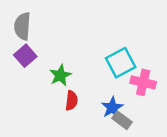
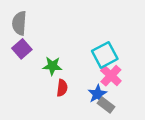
green star: (60, 75) -> (52, 66), turned 30
pink cross: (143, 82) -> (111, 76), moved, turned 30

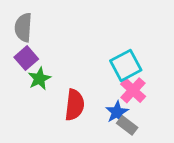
green star: (52, 66) -> (39, 79), moved, turned -30
red semicircle: (62, 88) -> (75, 105), size x1.5

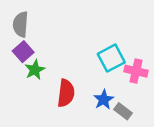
pink cross: (133, 90) -> (136, 71), moved, turned -30
gray rectangle: (127, 125) -> (123, 111), moved

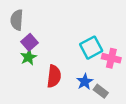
purple square: (23, 52) -> (29, 42), moved

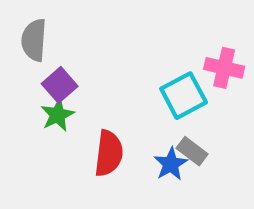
pink cross: (111, 58) -> (224, 68), moved
gray rectangle: (101, 91) -> (192, 151), moved

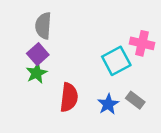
gray semicircle: (34, 40) -> (43, 26), moved
gray rectangle: (192, 151) -> (135, 100), moved

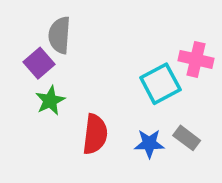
purple square: (38, 54) -> (39, 63), moved
blue star: (108, 104) -> (149, 144), turned 30

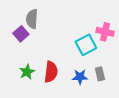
green star: (50, 101) -> (27, 72), moved
gray rectangle: (187, 138) -> (100, 74), turned 40

